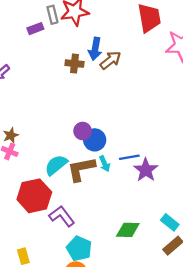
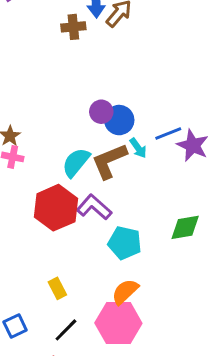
purple L-shape: (62, 216) -> (94, 207), moved
cyan pentagon: (79, 249) -> (125, 243), moved

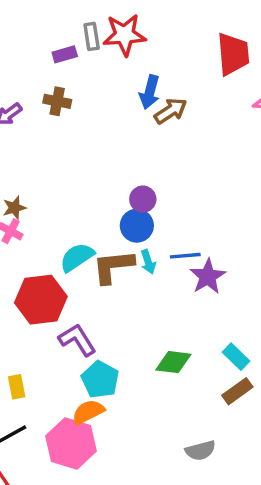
brown cross: (73, 27) -> (57, 101), moved
purple circle: (101, 112) -> (143, 199), moved
purple L-shape: (94, 207) -> (77, 340), moved
cyan pentagon: (125, 243) -> (100, 379), moved

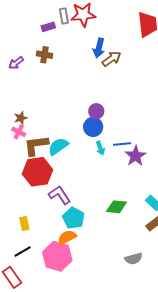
brown L-shape: (113, 267) -> (36, 145), moved

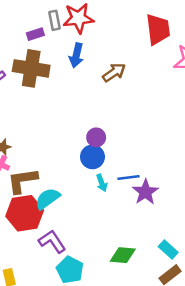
blue arrow: (99, 48) -> (76, 55), moved
brown cross: (44, 55) -> (31, 68), size x1.8
cyan semicircle: (58, 146) -> (48, 199), moved

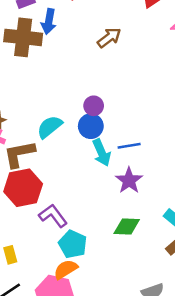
blue arrow: (76, 55) -> (49, 21), moved
cyan arrow: (102, 183) -> (102, 153), size x1.5
purple star: (145, 192) -> (129, 180), moved
cyan semicircle: (48, 199) -> (50, 127), moved

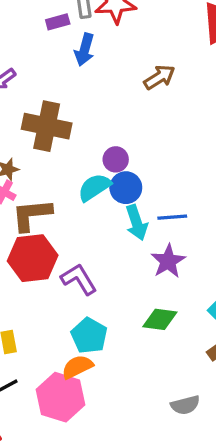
brown cross: (23, 37) -> (47, 126), moved
purple circle: (94, 106) -> (116, 159), moved
cyan semicircle: (50, 127) -> (94, 187), moved
purple L-shape: (53, 216) -> (79, 279), moved

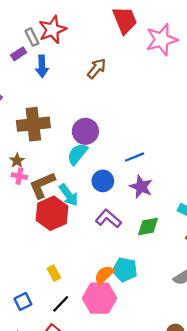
purple circle: (116, 159) -> (85, 131), size x1.5
blue circle: (126, 188) -> (103, 181), moved
cyan arrow: (136, 223) -> (69, 195), moved
purple L-shape: (79, 279) -> (108, 219), moved
cyan pentagon: (89, 336) -> (125, 270), moved

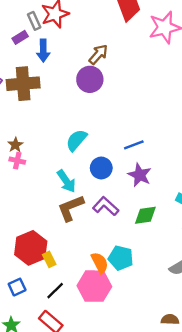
brown cross: (33, 124) -> (23, 84), moved
purple circle: (85, 131) -> (90, 79), moved
brown L-shape: (42, 185) -> (71, 208), moved
red hexagon: (52, 213) -> (31, 248), moved
orange semicircle: (104, 275) -> (100, 263), turned 105

